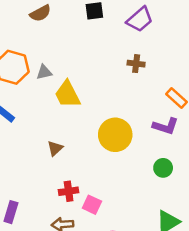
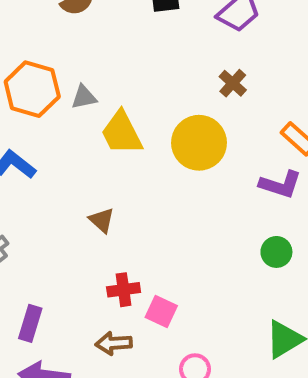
brown cross: (136, 64) -> (233, 83), turned 35
yellow circle: (115, 135) -> (199, 143), moved
brown triangle: (55, 148) -> (102, 220), turned -35

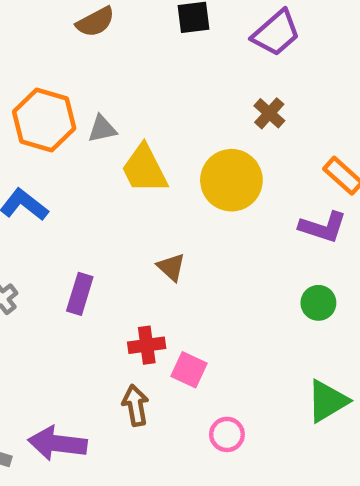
brown triangle: (102, 220) -> (171, 267), moved
purple rectangle: (30, 323) -> (80, 294), moved
brown arrow: (114, 343) -> (136, 405), turned 84

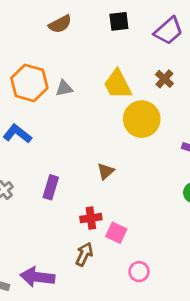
yellow trapezoid: (144, 169) -> (118, 84), moved
brown triangle: (171, 267) -> (106, 171), turned 36
brown arrow: (136, 405) -> (84, 254), turned 35

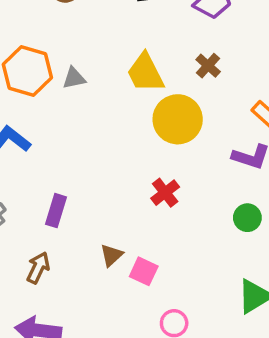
brown triangle: (106, 171) -> (111, 255), moved
red cross: (91, 218) -> (165, 193), moved, turned -30
brown arrow: (84, 254) -> (38, 268), moved

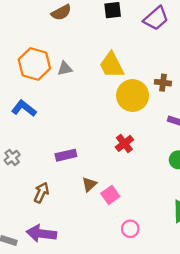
brown cross: (208, 66) -> (163, 83), moved, turned -35
purple rectangle: (56, 211) -> (66, 155), moved, turned 60
pink square: (144, 271) -> (110, 195), turned 30

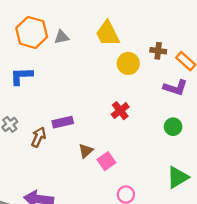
yellow circle: (133, 95) -> (128, 63), size x0.7
blue L-shape: (24, 108) -> (21, 76), turned -40
brown arrow: (41, 193) -> (39, 137), moved

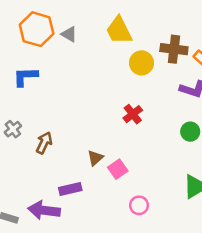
gray triangle: (62, 37) -> (69, 34), turned 42
brown cross: (158, 51) -> (174, 49), size x1.5
purple rectangle: (63, 122) -> (70, 189), moved

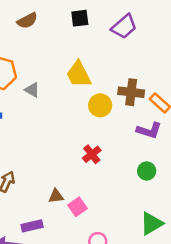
gray triangle: (69, 34) -> (32, 90), moved
brown triangle: (95, 158) -> (56, 196), turned 35

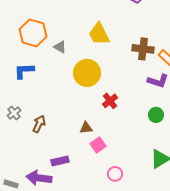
yellow circle: (100, 105) -> (87, 73), moved, size x1.4
brown triangle: (56, 196) -> (86, 128), moved

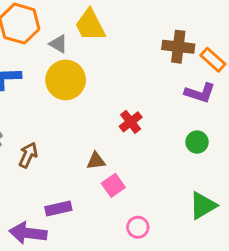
yellow trapezoid: (99, 34) -> (90, 25), moved
yellow circle: (87, 73) -> (66, 80), moved

